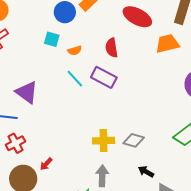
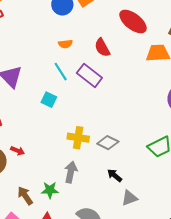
cyan square: (52, 39) -> (49, 100), moved
red semicircle: (112, 48) -> (102, 48), turned -30
red arrow: (46, 164) -> (18, 151), turned -120

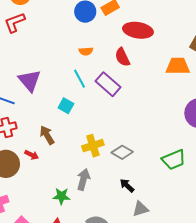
red ellipse: (133, 22) -> (138, 30), moved, turned -32
yellow cross: (78, 138) -> (93, 146), turned -30
brown arrow: (25, 196) -> (47, 135), moved

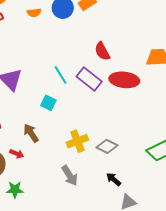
red ellipse: (138, 30) -> (124, 80), moved
orange semicircle: (86, 51) -> (34, 13), moved
gray arrow: (83, 179) -> (70, 176), turned 135
green star: (61, 196) -> (15, 190), moved

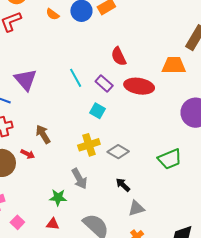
orange semicircle: (34, 13) -> (53, 14), turned 40
purple rectangle: (89, 79) -> (104, 83), size x0.7
cyan square: (48, 103) -> (98, 111), moved
green star: (15, 190) -> (58, 197), moved

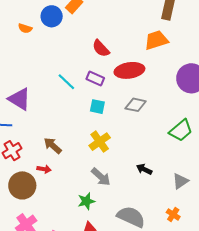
gray diamond: (118, 152) -> (136, 105), moved
gray triangle: (136, 208) -> (180, 181), moved

